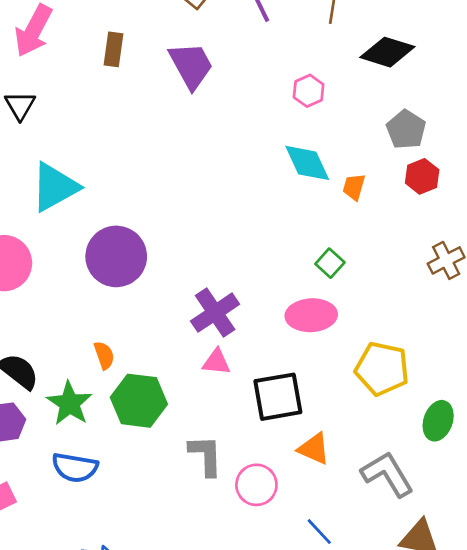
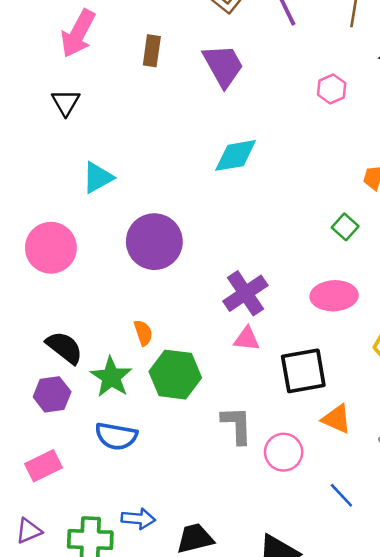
cyan diamond: (307, 163) -> (236, 155), moved, turned -75
cyan triangle: (55, 187) -> (98, 178), size x0.7
green square: (330, 263) -> (345, 227), moved

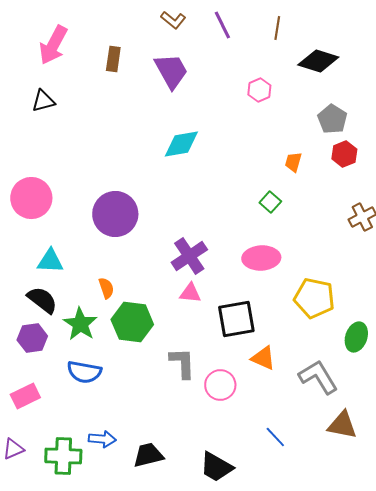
black triangle: (66, 102) -> (43, 101), turned 45
cyan triangle: (98, 178) -> (50, 261), moved, turned 32
pink circle: (51, 248) -> (31, 198), moved
blue line: (341, 495) -> (275, 437), moved

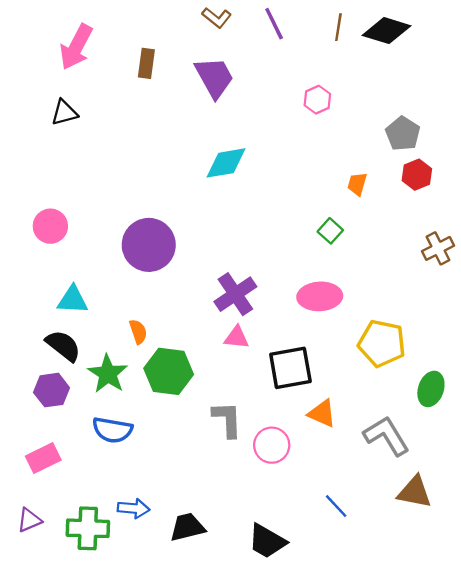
black diamond: (318, 61) -> (386, 31), moved
pink circle: (31, 198) -> (50, 226), size x0.7

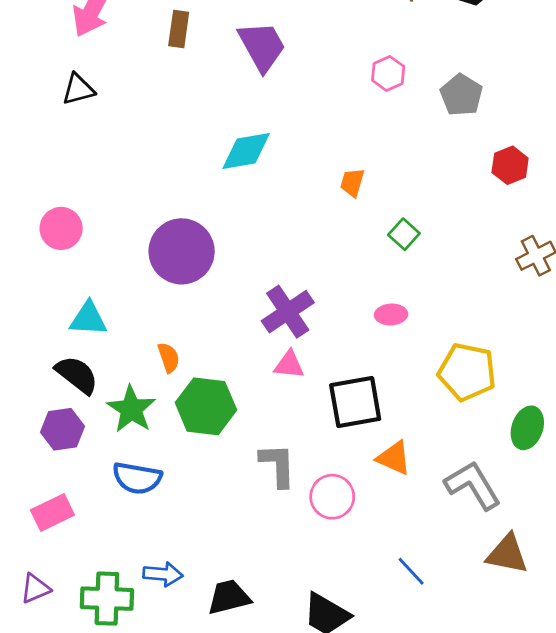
gray pentagon: (403, 134) -> (461, 95), moved
cyan diamond: (226, 163) -> (246, 151), moved
orange trapezoid: (357, 184) -> (352, 183), moved
pink ellipse: (320, 296) -> (391, 315), size x0.6

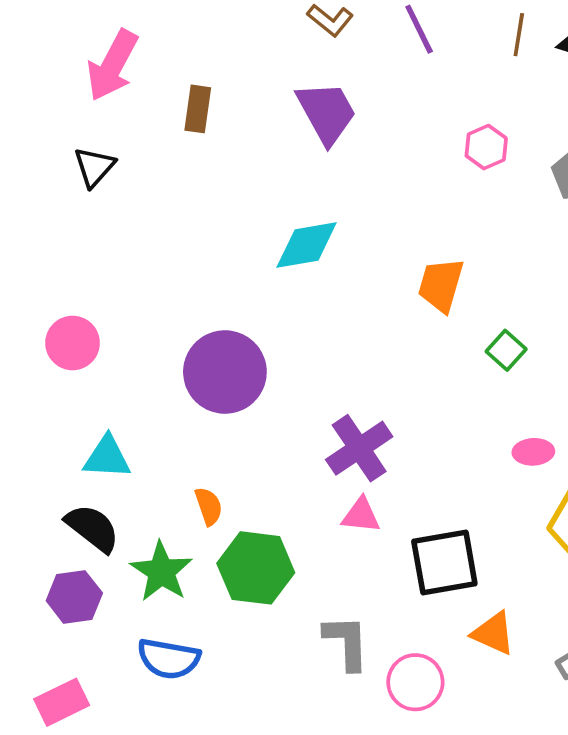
brown rectangle: (179, 29) -> (198, 109), moved
black triangle: (78, 89) -> (94, 167), turned -33
orange trapezoid: (352, 183) -> (441, 285), size x1.5
pink ellipse: (391, 315) -> (533, 452), moved

